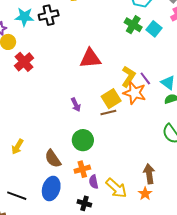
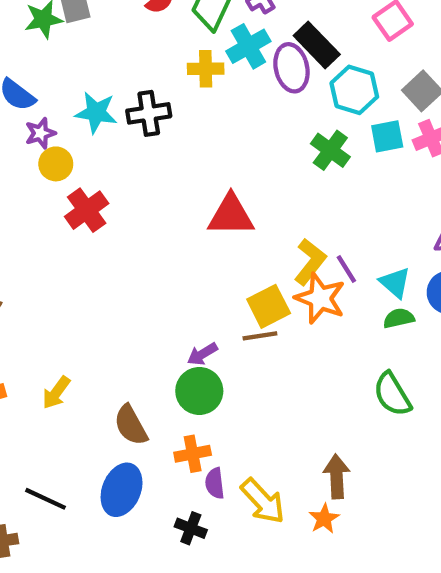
cyan square: (154, 29) -> (387, 136), moved, turned 35
purple arrow: (76, 105) -> (202, 354), moved, turned 80

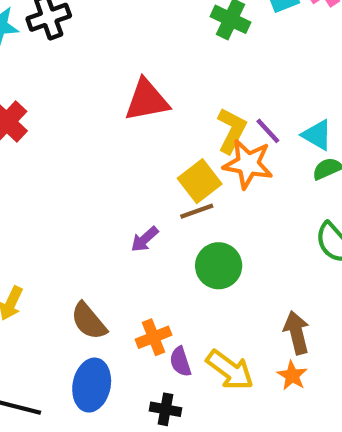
green circle: (199, 391) -> (219, 266), moved

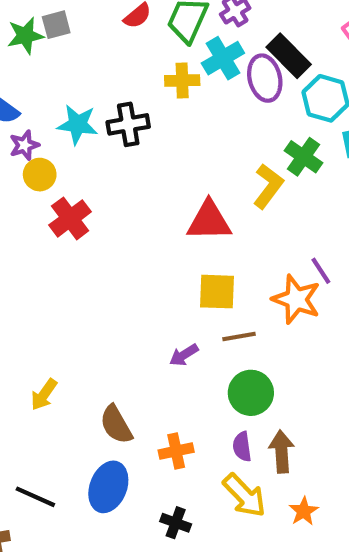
yellow L-shape: (231, 130) -> (268, 186), moved
yellow square: (200, 181) -> (217, 292), moved, turned 30
brown arrow: (297, 333) -> (282, 452), moved
purple semicircle: (180, 362) -> (242, 447), moved

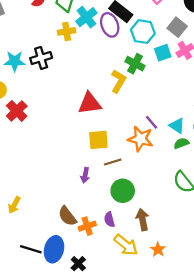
purple arrow: (184, 355) -> (85, 175), turned -40
brown semicircle: (116, 425) -> (67, 216), moved
purple semicircle: (242, 447) -> (109, 219), moved
black line: (35, 497) -> (31, 249), moved
black cross: (176, 523) -> (78, 264), moved, turned 32

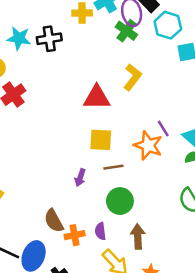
green cross: (135, 64) -> (126, 31), moved

